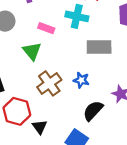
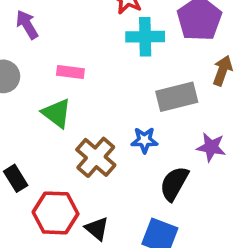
cyan cross: (77, 16) -> (145, 37), moved
gray rectangle: (99, 47) -> (177, 97), moved

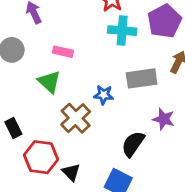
blue star: (144, 140) -> (104, 95), moved

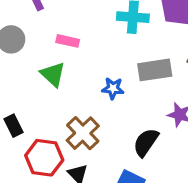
brown cross: (76, 118) -> (83, 133), moved

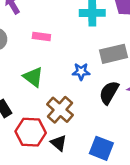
green triangle: (53, 74) -> (33, 77), moved
black semicircle: (146, 142) -> (109, 93), moved

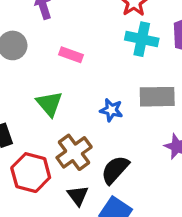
black semicircle: (109, 93) -> (115, 170), moved
black triangle: (59, 143) -> (78, 196), moved

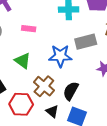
blue star: (111, 110) -> (60, 56), size x1.6

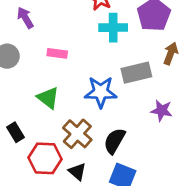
black triangle: (52, 111) -> (77, 172), moved

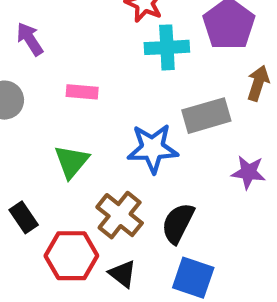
green triangle: (48, 98) -> (71, 162), turned 35

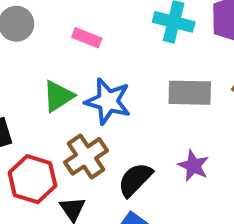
blue star: (153, 148) -> (108, 101), moved
purple star: (248, 172) -> (193, 166), moved

